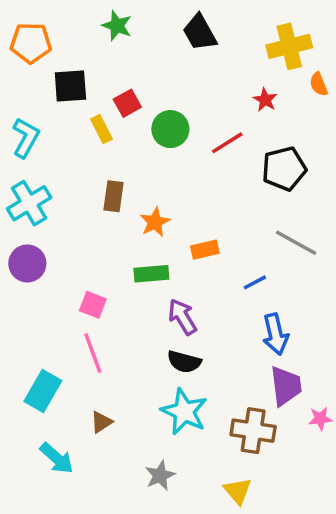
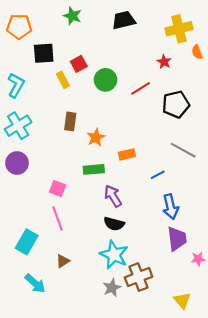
black trapezoid: (200, 33) -> (124, 20), turned 105
brown cross: (253, 431) -> (139, 277), moved, turned -30
gray star: (160, 475) -> (112, 288), moved
yellow triangle: (238, 491) -> (182, 300), moved

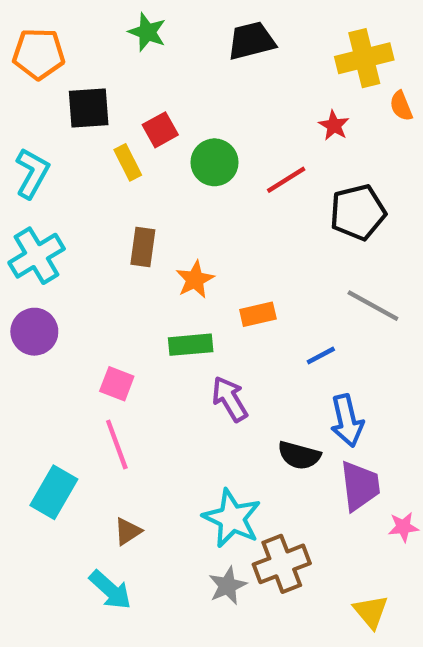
black semicircle: (114, 224) -> (299, 455), moved
cyan arrow: (35, 283) -> (110, 590), moved

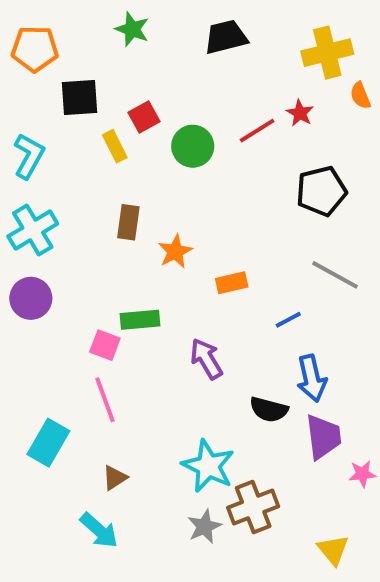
red line: (286, 180) -> (257, 131), moved
green rectangle: (191, 345) -> (140, 320), moved

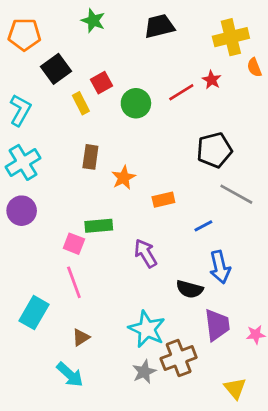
black square: (80, 97) -> (56, 69), turned -32
black pentagon: (321, 191) -> (214, 150), moved
purple trapezoid: (323, 437) -> (217, 325), moved

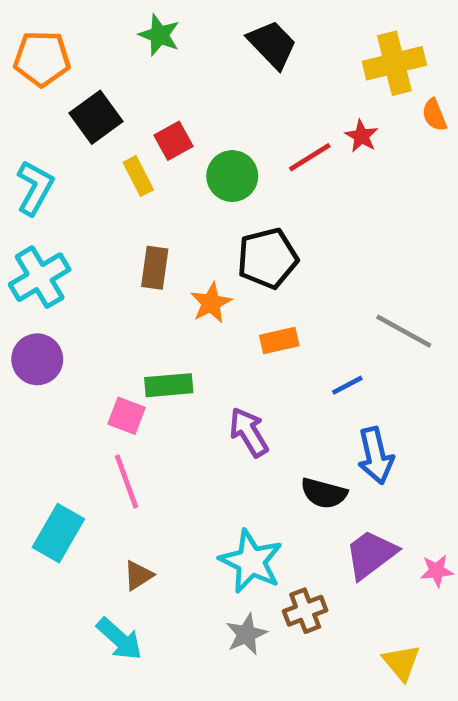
black trapezoid: (159, 26) -> (272, 44), turned 60
black pentagon: (214, 150) -> (267, 258), moved
purple trapezoid: (217, 325) -> (371, 554), turned -120
brown cross: (179, 358) -> (305, 611), size x0.7

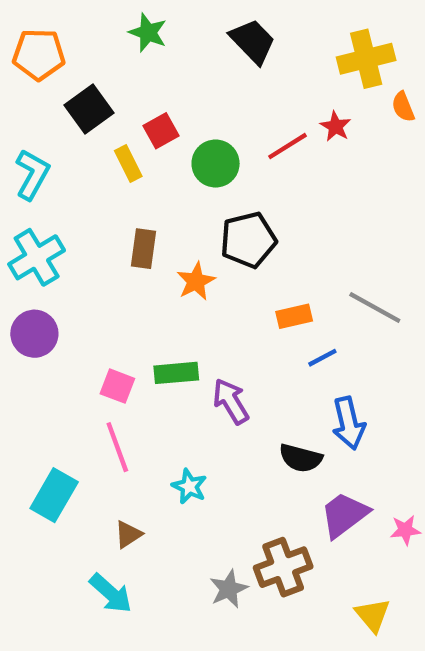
orange rectangle: (279, 341) -> (294, 316), moved
green rectangle: (169, 385) -> (176, 373), moved
cyan star: (251, 561) -> (189, 486), moved, size x0.6
brown cross: (305, 611) -> (283, 567), size x1.4

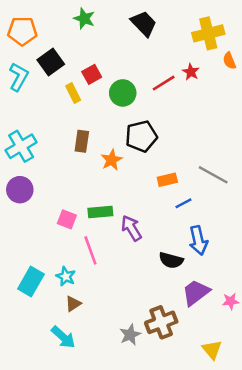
cyan L-shape: (32, 174) -> (19, 77), moved
pink line: (117, 447) -> (90, 250), moved
cyan star: (189, 486) -> (66, 276), moved

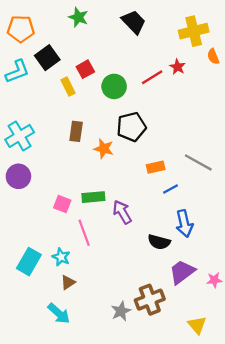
cyan L-shape: (19, 77) -> (17, 71), turned 40
orange star: (112, 160) -> (104, 149), turned -30

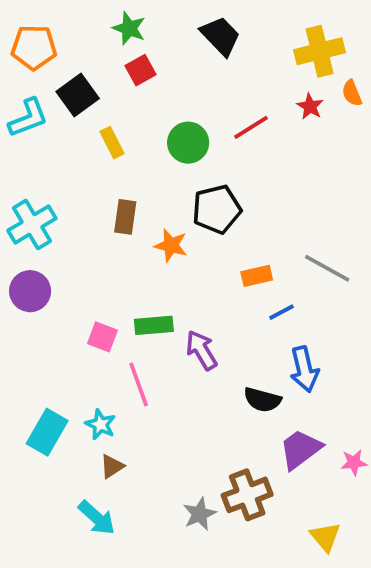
red star: (177, 67) -> (310, 106), moved
red square: (85, 69) -> (141, 70), moved

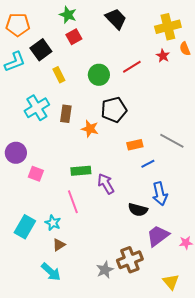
cyan cross: (32, 224) -> (37, 108), moved
pink square: (102, 337) -> (36, 174), moved

